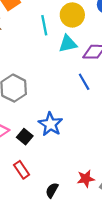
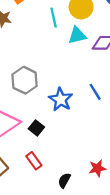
blue line: (84, 82) -> (95, 92), moved
blue star: (50, 124) -> (61, 99), moved

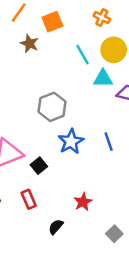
cyan line: (54, 18) -> (82, 55), turned -30
gray hexagon: (25, 80) -> (52, 107), moved
red star: (97, 168) -> (83, 202), moved, turned -30

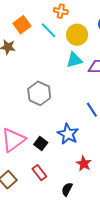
cyan line: (82, 55) -> (49, 30), moved
blue star: (71, 142) -> (68, 134), moved

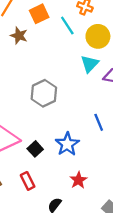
cyan triangle: (74, 60) -> (90, 64), turned -42

